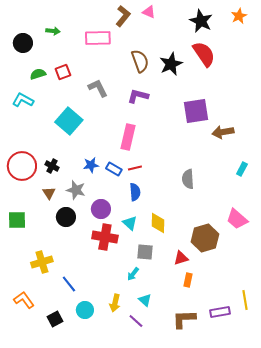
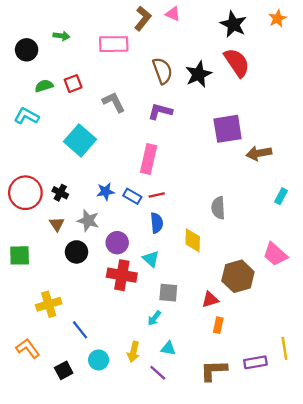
yellow diamond: (158, 223) -> (193, 240), moved
cyan triangle: (145, 300) -> (168, 348), turned -32

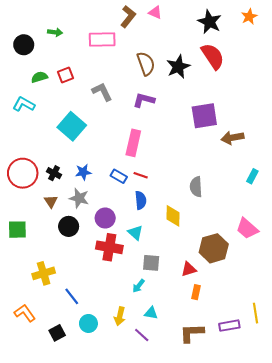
blue star: (106, 192) -> (83, 172), moved
red line: (157, 195) -> (141, 175), turned 32

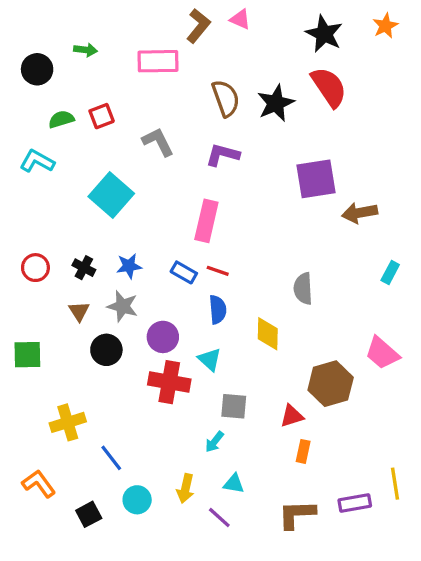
red circle: (23, 173) -> (35, 268), size x0.6

